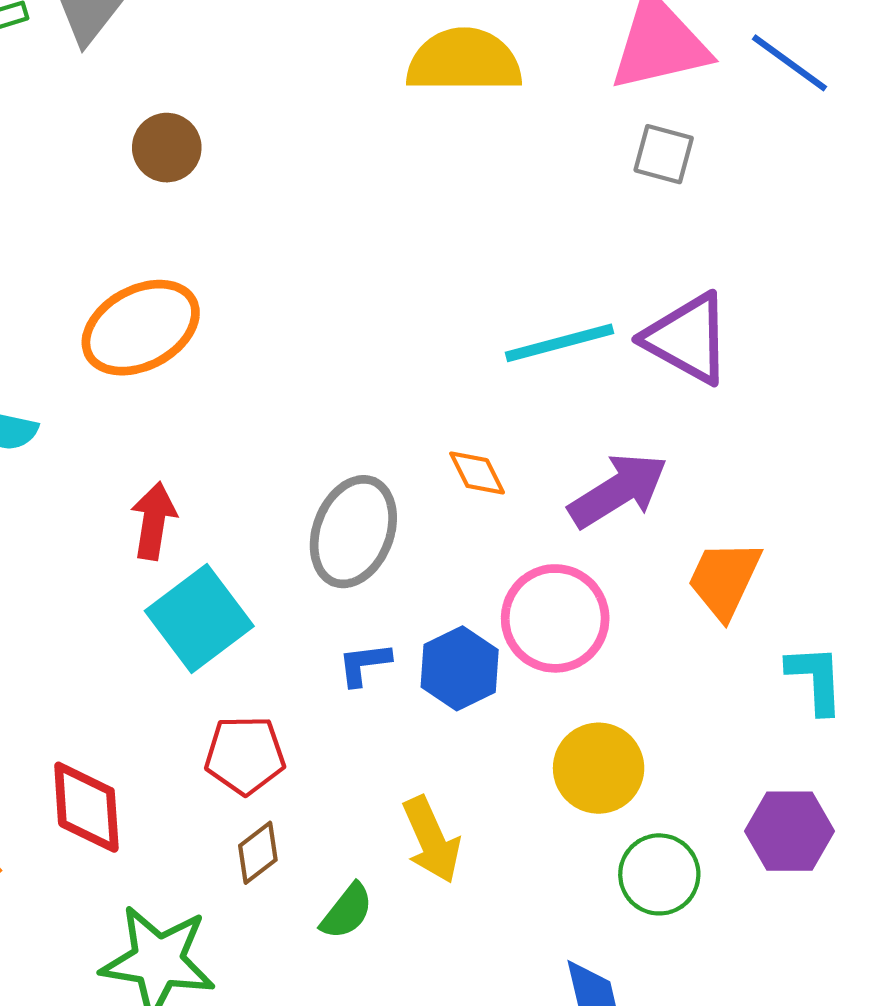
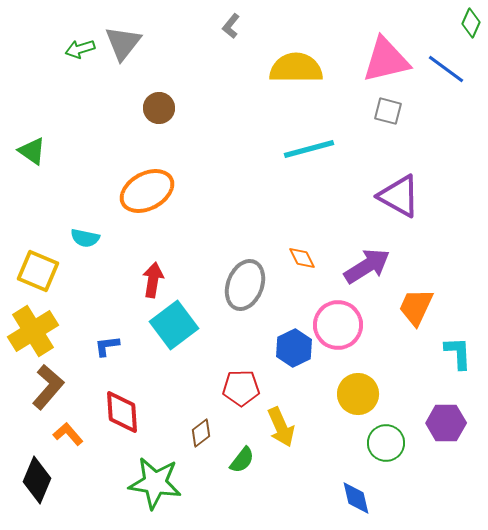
cyan line: (559, 343) -> (309, 149), moved
blue L-shape: (364, 664) -> (107, 346), moved
red pentagon: (245, 755) -> (241, 388), moved

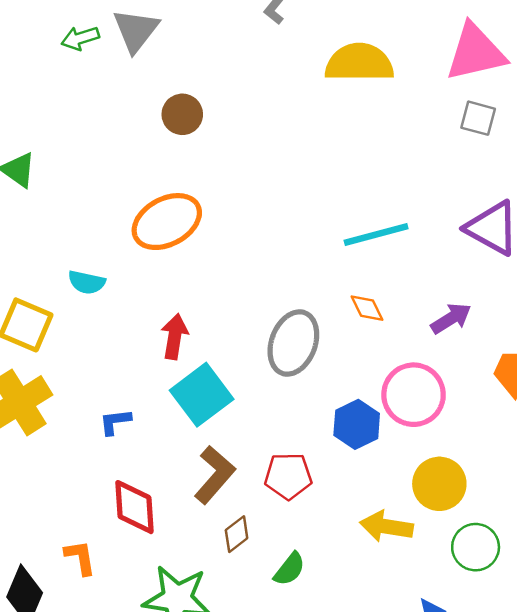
cyan line: (309, 149) -> (376, 234), moved
purple arrow: (367, 266) -> (451, 318), size x0.7
brown L-shape: (48, 387) -> (215, 475), moved
yellow arrow: (281, 427) -> (386, 526), moved, turned 123
orange L-shape: (68, 434) -> (80, 557), moved, turned 32

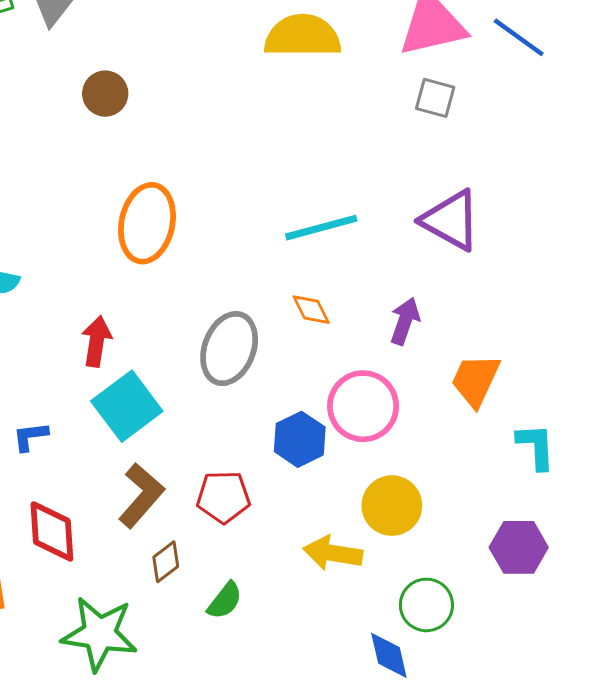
orange ellipse: (167, 222) -> (147, 223), moved, turned -50
purple arrow: (451, 318) -> (405, 321), turned -39
green circle: (476, 547) -> (426, 605), moved

